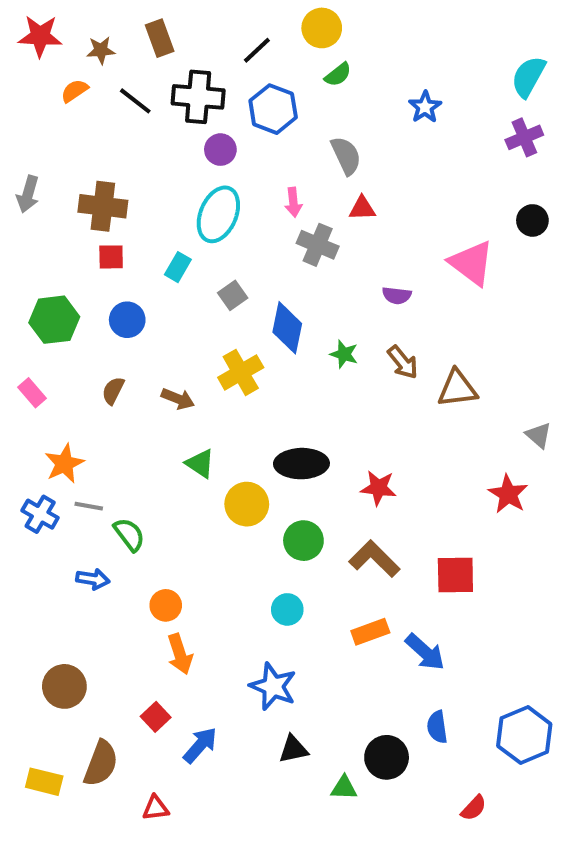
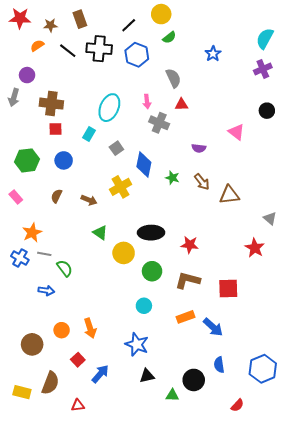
purple circle: (220, 150) -> (27, 75), moved
pink triangle: (472, 263) -> (236, 132), size x0.7
brown L-shape: (374, 559) -> (188, 280), turned -30
orange circle: (166, 605) -> (62, 330), moved

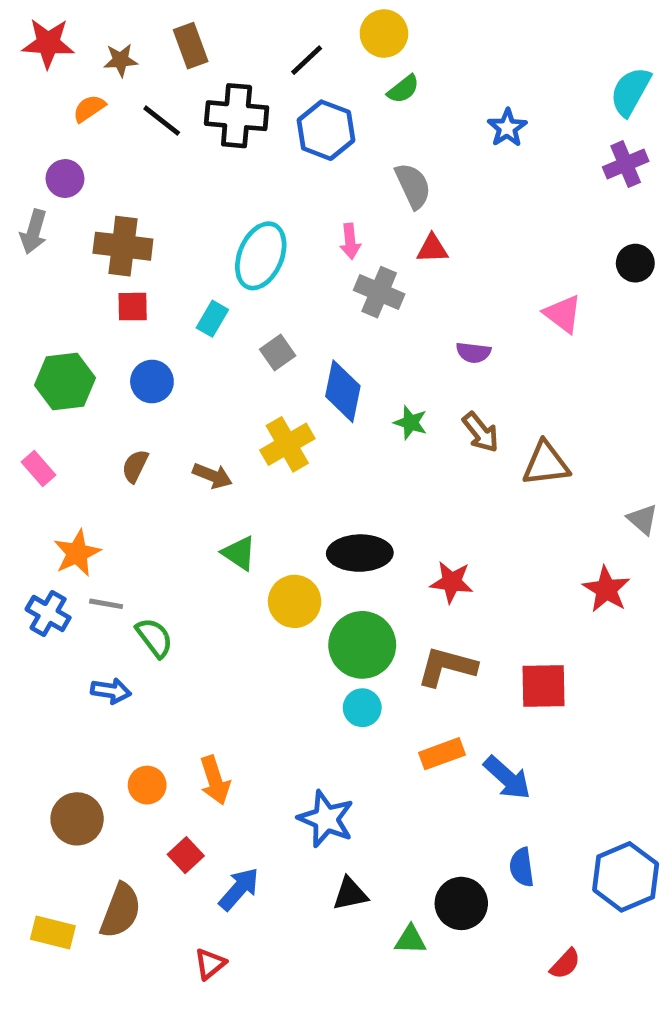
green circle: (152, 271) -> (362, 645), size x1.4
cyan circle: (144, 306) -> (362, 708), moved
red triangle: (78, 405) -> (210, 964), moved, turned -32

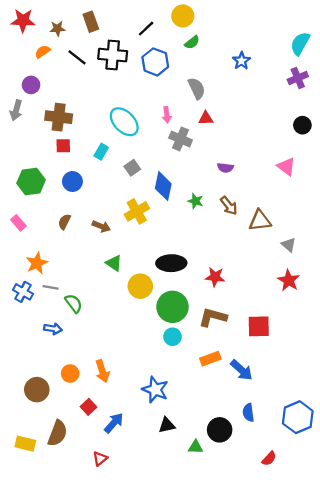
cyan ellipse: (261, 256) -> (124, 122), turned -68
pink triangle: (563, 314) -> (286, 167), moved
gray triangle: (643, 519) -> (289, 245), moved

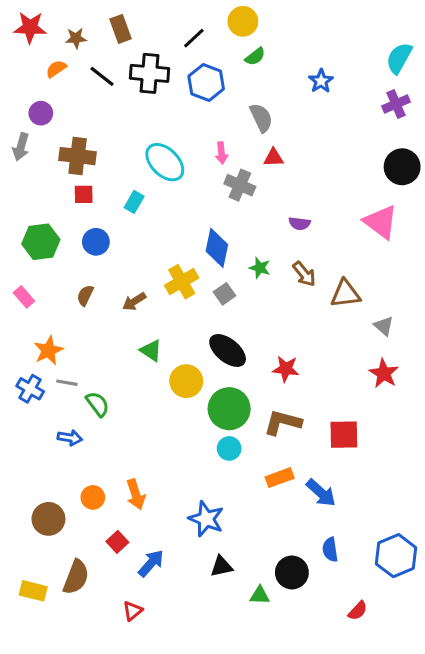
black circle: (302, 125) -> (402, 167), size x1.5
pink triangle: (286, 167) -> (381, 222), size x1.4
gray square: (132, 168) -> (225, 294), moved
brown arrow: (101, 226) -> (134, 301), turned 126
black ellipse: (171, 263) -> (228, 350), turned 40

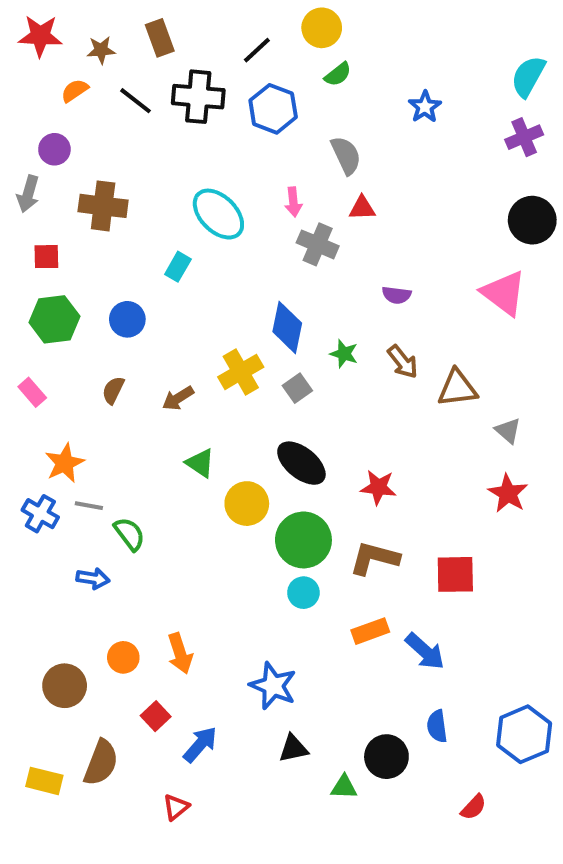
red square: (84, 194) -> (46, 257), moved

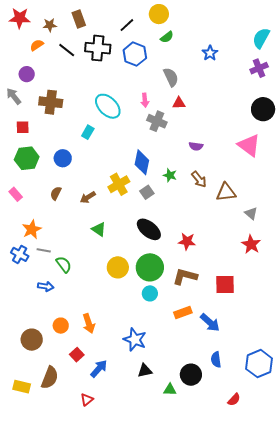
gray arrow: (28, 194) -> (14, 96), turned 126
yellow circle: (247, 504) -> (118, 267), moved

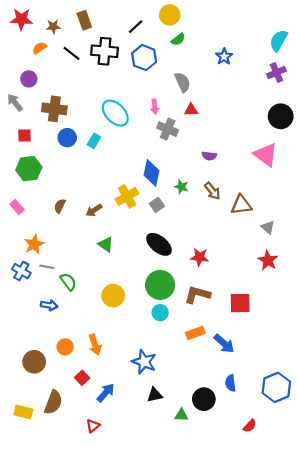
blue circle: (63, 158) -> (67, 138), moved
yellow circle: (118, 267) -> (113, 296), moved

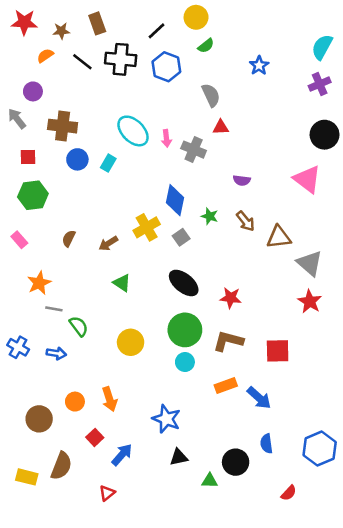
pink arrow: (155, 107) -> (166, 138), moved
gray triangle: (268, 227) -> (310, 263), size x1.6
blue cross: (21, 271) -> (18, 347), moved

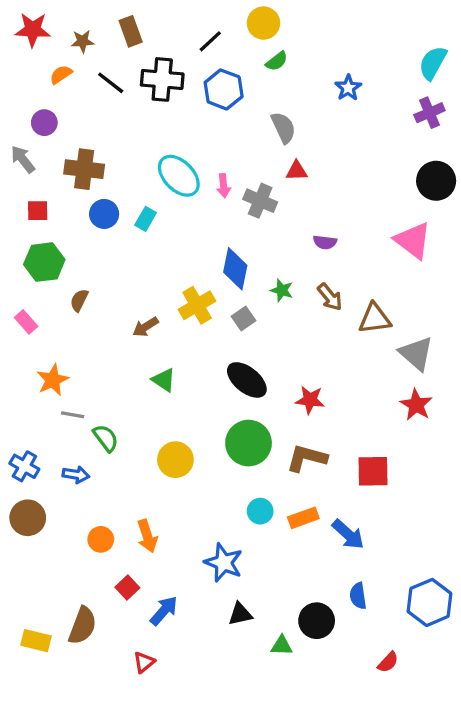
brown semicircle: (69, 238) -> (79, 300), moved
cyan circle: (185, 362) -> (260, 511), moved
brown circle: (39, 419) -> (28, 518), moved

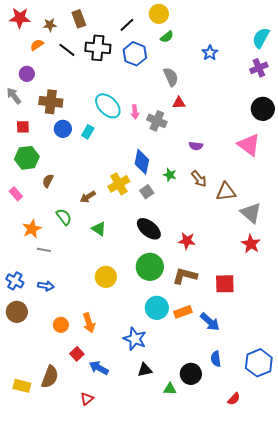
green semicircle: (106, 438) -> (64, 217), moved
cyan circle: (260, 511) -> (157, 308), size x1.5
blue arrow: (164, 611) -> (99, 368), turned -102

